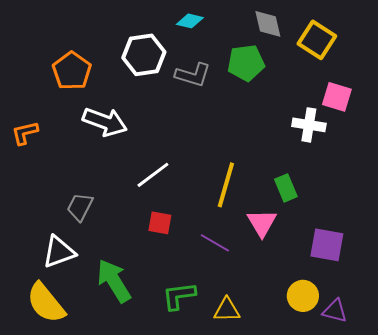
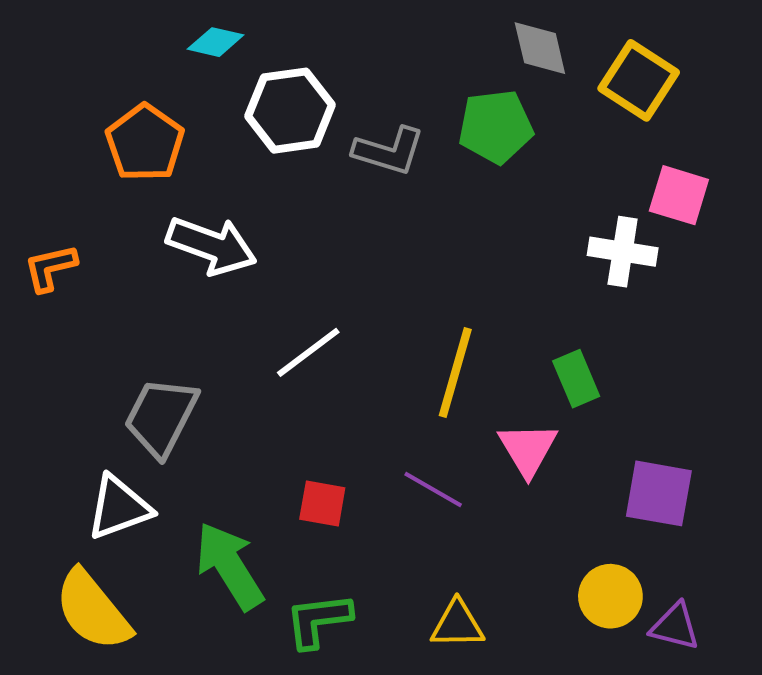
cyan diamond: (190, 21) -> (216, 42), moved
gray trapezoid: (80, 207) -> (161, 417), size x1.4
red square: (160, 223) -> (322, 503), moved
green L-shape: (179, 296) -> (318, 620), moved

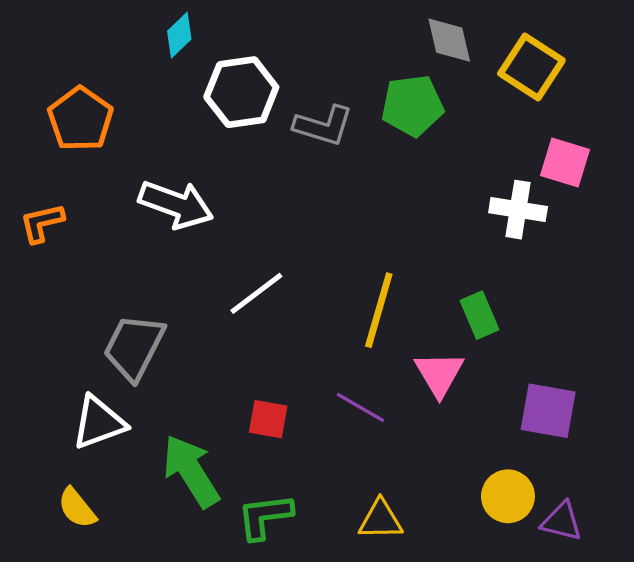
cyan diamond: (216, 42) -> (179, 35), turned -57
orange pentagon: (145, 143) -> (80, 119), moved
yellow semicircle: (93, 610) -> (77, 508), size x0.6

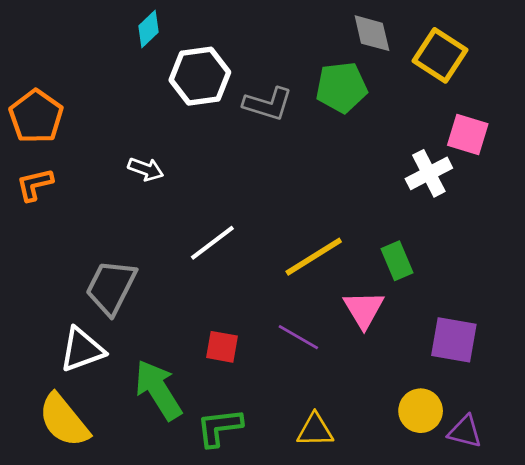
orange pentagon: (80, 119) -> (36, 116), moved
white arrow: (176, 204) -> (146, 169), size x0.6
white cross: (518, 210) -> (429, 173), turned -36
yellow line: (379, 310) -> (314, 257), turned 42
yellow semicircle: (77, 508) -> (64, 420), size x1.6

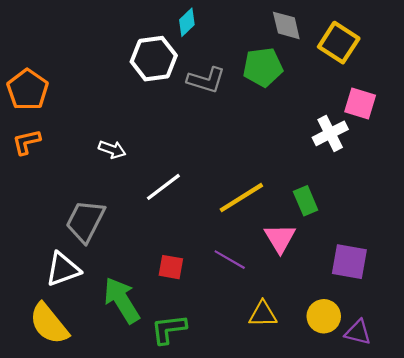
cyan diamond: (149, 29) -> (187, 22), moved
white arrow: (146, 169) -> (112, 149), moved
yellow triangle: (315, 430) -> (263, 314), moved

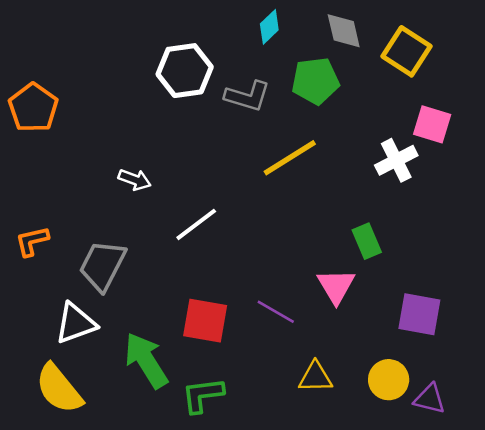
cyan diamond: (187, 22) -> (269, 27), moved
orange L-shape: (27, 142) -> (32, 241), moved
yellow line: (241, 198) -> (290, 158), moved
red square: (171, 267) -> (205, 321), size x1.5

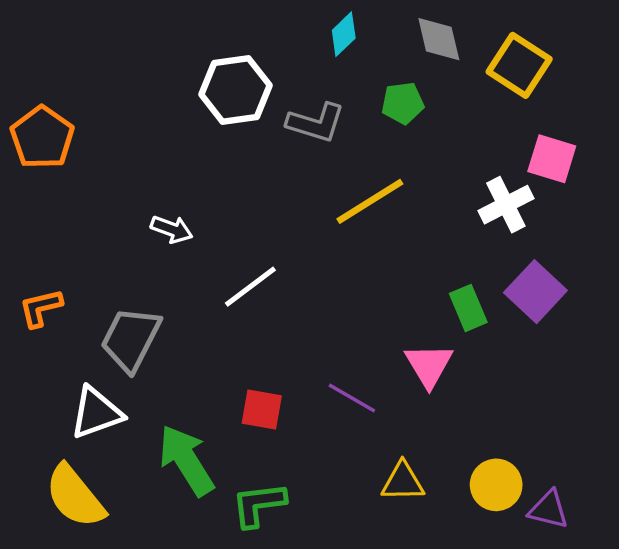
green pentagon: (315, 81) -> (403, 103), size x0.7
purple square: (419, 314) -> (535, 292), moved, turned 33
red square: (205, 321) -> (262, 409), size x0.7

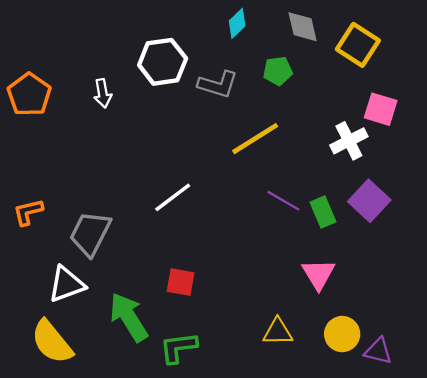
white arrow: (172, 229) -> (103, 93), moved, turned 60
pink triangle: (429, 365) -> (318, 274), moved
purple line: (352, 398) -> (283, 201), moved

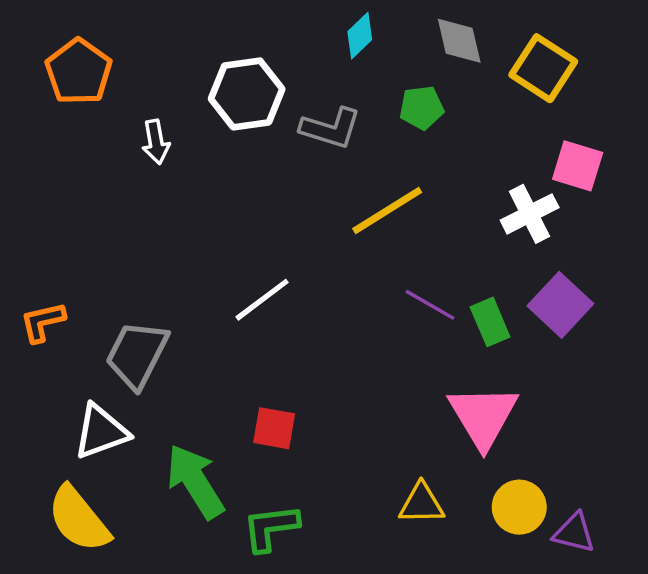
orange pentagon: (29, 95) -> (79, 72), moved
pink triangle: (318, 274) -> (483, 416), size x1.4

